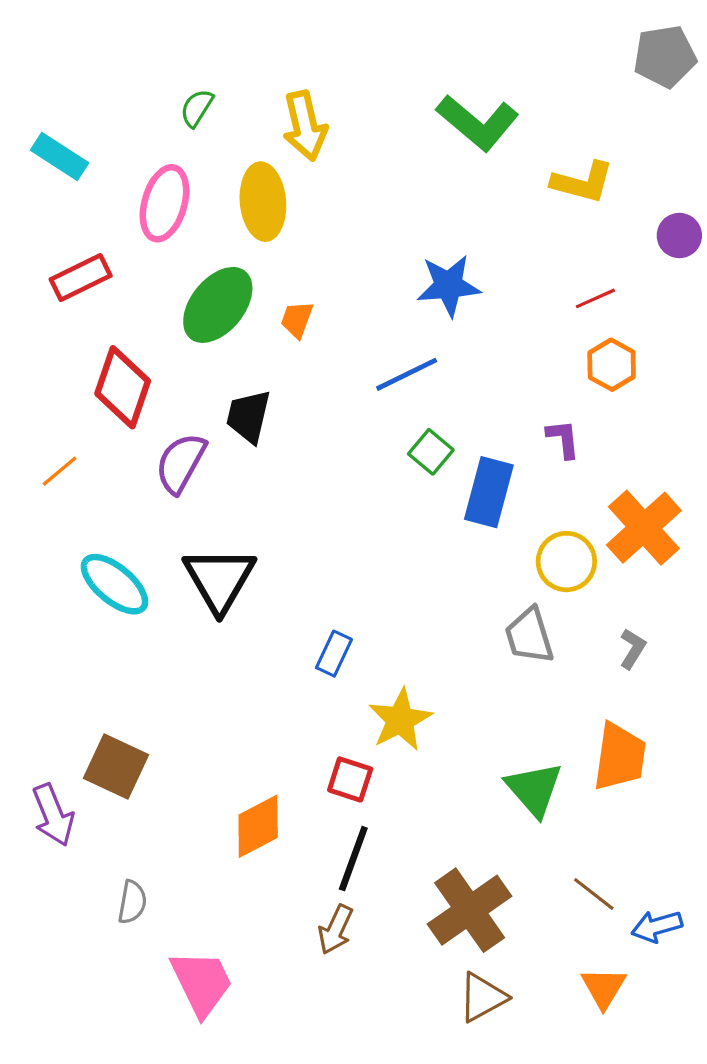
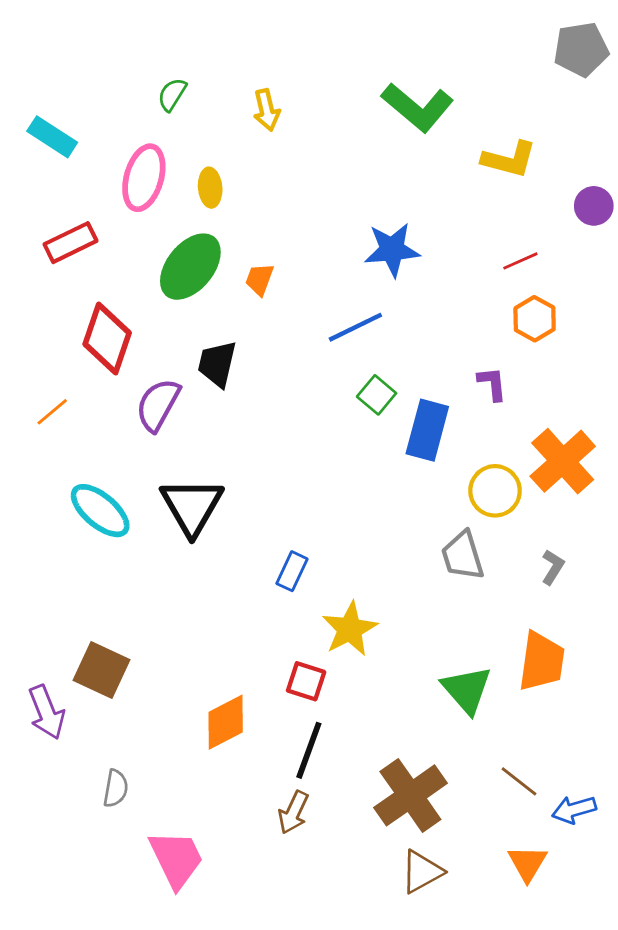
yellow arrow: (305, 126) -> (267, 110), size x0.7
yellow ellipse: (263, 202) -> (210, 188), moved, size x0.6

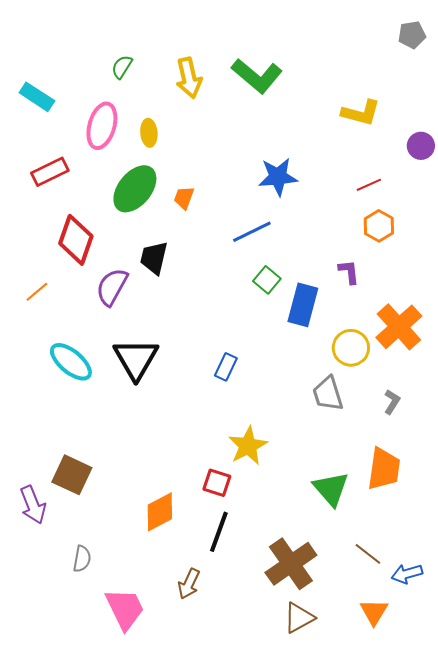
gray pentagon: (581, 49) -> (412, 35), size x0.7
green L-shape: (417, 107) -> (257, 76), moved
yellow arrow: (267, 110) -> (189, 78), size x1.4
blue rectangle: (292, 571) -> (226, 367), moved
brown arrow: (293, 812) -> (189, 584), moved

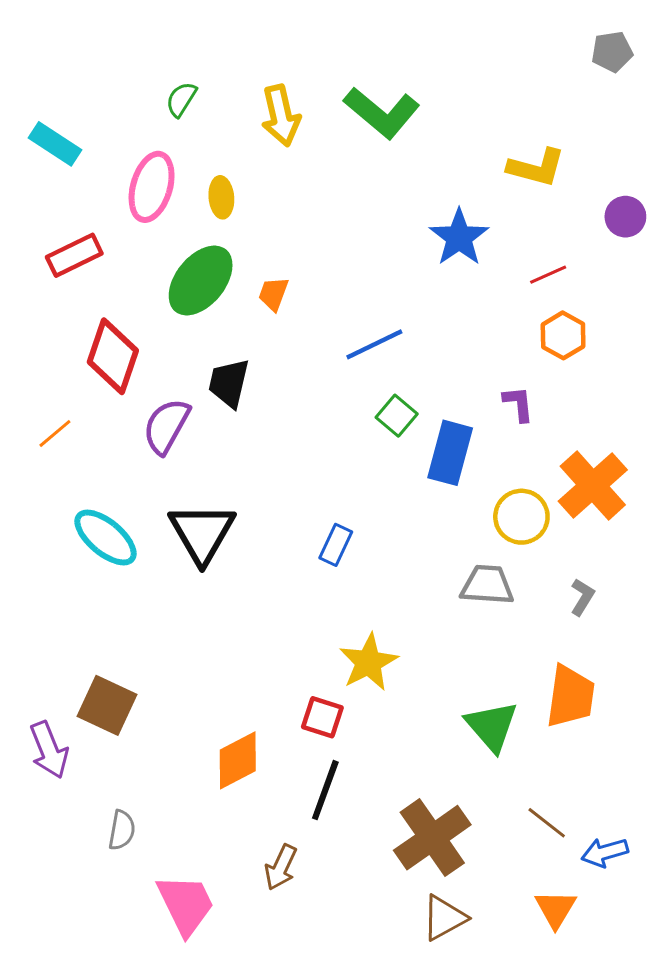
blue star: (278, 177) -> (459, 237), moved, turned -30
gray trapezoid: (328, 394) -> (487, 585), turned 111

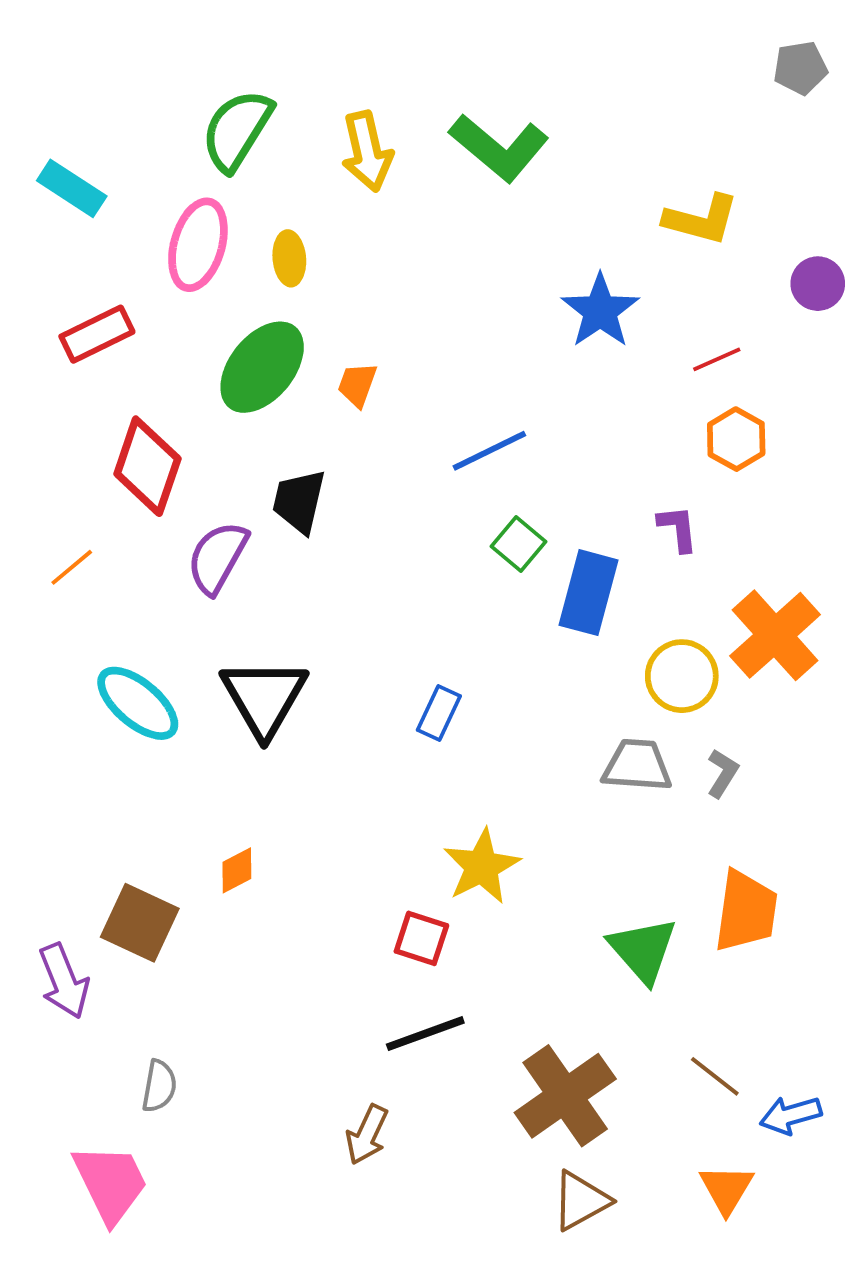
green semicircle: (181, 99) -> (237, 130), size x1.8
gray L-shape: (582, 597) -> (723, 773), moved
orange diamond: (238, 760) -> (237, 870), moved, size x0.6
black line: (325, 790) -> (425, 1034), turned 50
pink trapezoid: (186, 904) -> (111, 1183), moved

